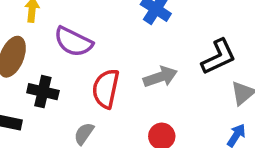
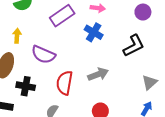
black L-shape: (219, 57) -> (134, 46), moved

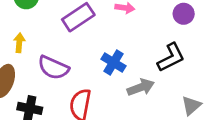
blue cross: (94, 32) -> (114, 63), moved
gray arrow: (98, 74) -> (141, 87), moved

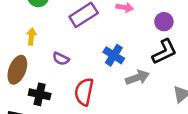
purple circle: (184, 14) -> (164, 22), moved
purple semicircle: (53, 68) -> (61, 59), size x0.6

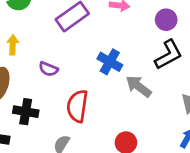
gray arrow: (137, 77) -> (138, 86), turned -120

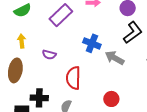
black cross: (26, 112) -> (39, 98), moved

